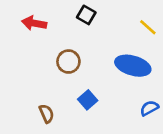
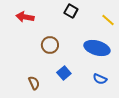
black square: (86, 15) -> (71, 11), moved
blue semicircle: (149, 108) -> (100, 79), moved, turned -128

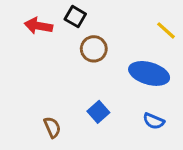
black square: (71, 11) -> (75, 17), moved
brown circle: (50, 45) -> (94, 49), moved

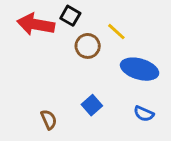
red arrow: (38, 26) -> (36, 24), size x1.4
yellow line: (166, 30) -> (116, 32), moved

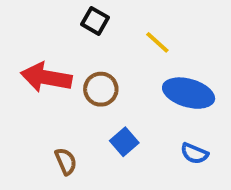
red arrow: (36, 24) -> (46, 77), moved
brown circle: (88, 46) -> (101, 89), moved

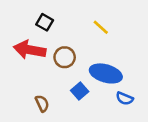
black square: (95, 21) -> (45, 22), moved
blue ellipse: (189, 93) -> (106, 73), moved

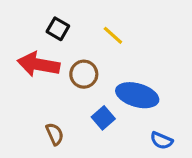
yellow line: (101, 27) -> (113, 35), moved
blue semicircle: (125, 98) -> (162, 141), moved

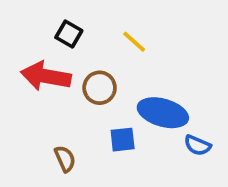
blue square: (103, 118) -> (123, 140), turned 35
blue semicircle: (162, 141) -> (197, 145), moved

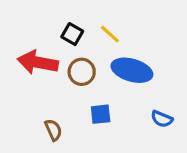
black square: (69, 34) -> (72, 34), moved
blue ellipse: (163, 113) -> (132, 70), moved

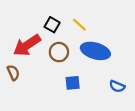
red arrow: (38, 62) -> (27, 45), turned -44
brown semicircle: (53, 130) -> (13, 73), moved

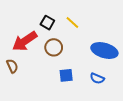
blue ellipse: (95, 51) -> (104, 50), moved
blue semicircle: (117, 86) -> (97, 78), moved

